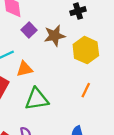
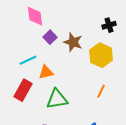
black cross: (78, 11) -> (109, 25), moved
brown star: (55, 36) -> (73, 42), turned 30

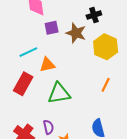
black cross: (109, 25) -> (94, 15), moved
purple square: (50, 37) -> (52, 28), turned 32

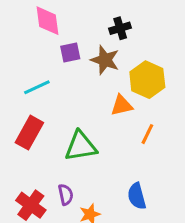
black cross: (94, 15) -> (120, 28), moved
orange triangle: (47, 65) -> (122, 105), moved

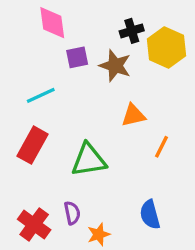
yellow hexagon: (147, 80) -> (166, 47), moved

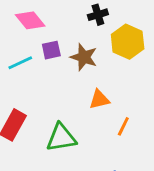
pink diamond: (52, 23) -> (30, 20), turned -32
black cross: (132, 31) -> (98, 15), moved
cyan line: (41, 95) -> (20, 63), moved

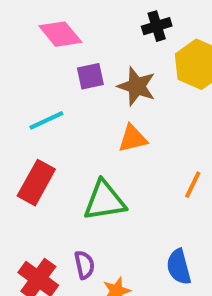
cyan line: (20, 63) -> (46, 120), moved
orange triangle: (99, 100) -> (133, 138), moved

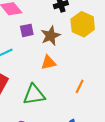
brown star: (137, 86) -> (51, 36), turned 30

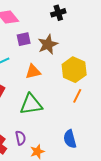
yellow hexagon: (83, 24) -> (74, 70), moved
orange triangle: (49, 63) -> (33, 72), moved

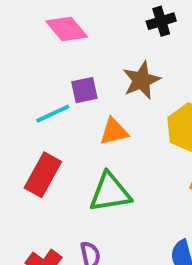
purple square: (24, 39) -> (84, 90), moved

